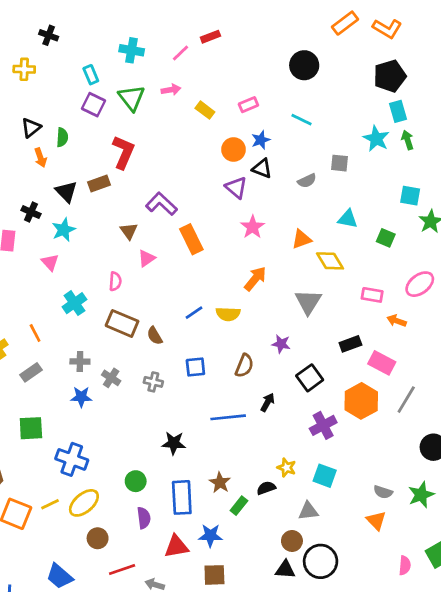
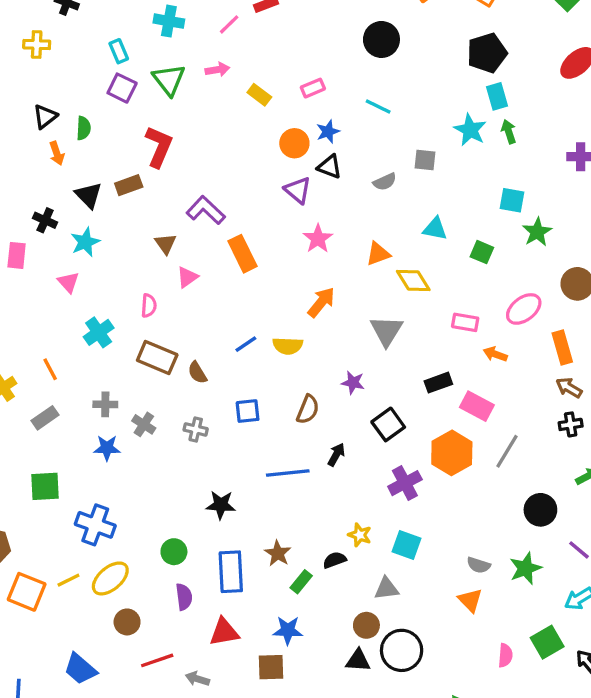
blue star: (210, 536) -> (288, 630), moved

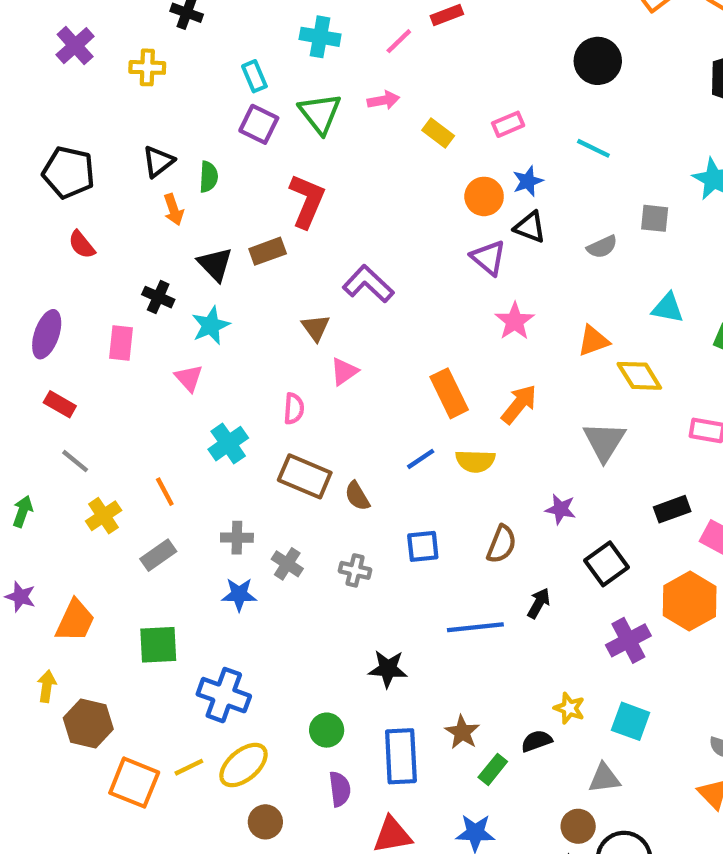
orange rectangle: (243, 254) -> (449, 393), moved

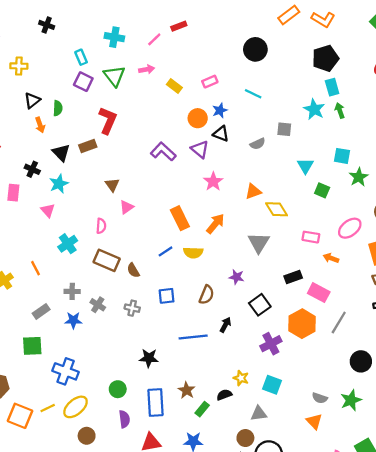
yellow cross: (147, 67) -> (19, 66), moved
purple L-shape: (368, 284) -> (163, 152), moved
cyan triangle: (668, 308) -> (305, 166), moved, turned 49
gray rectangle: (158, 555) -> (41, 311), moved

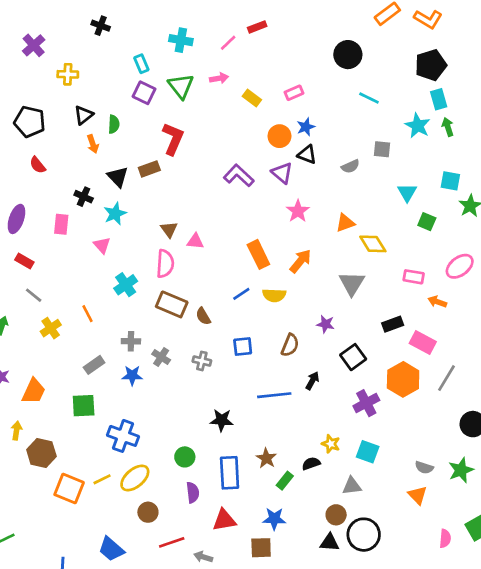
cyan line: (253, 94) -> (369, 98), moved
brown triangle: (112, 185) -> (169, 229), moved
pink triangle: (127, 207) -> (195, 241), turned 40
pink semicircle: (101, 226) -> (165, 264), size x1.5

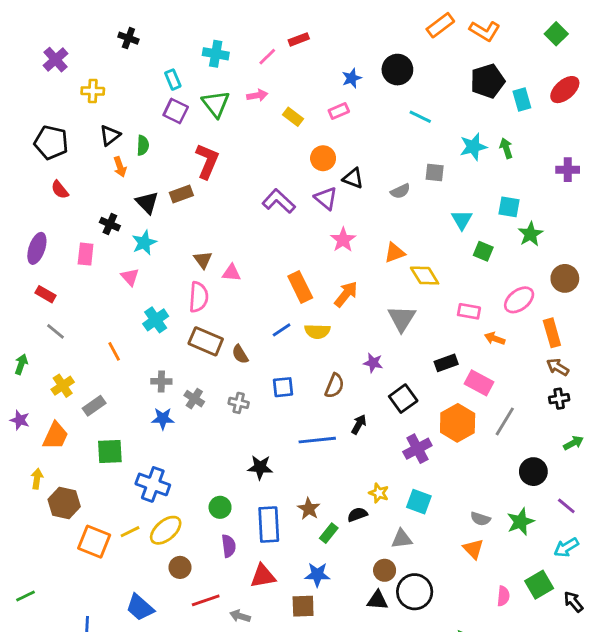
cyan rectangle: (439, 99) -> (522, 100), moved
cyan star: (418, 126) -> (473, 147), turned 30
blue star: (306, 127) -> (352, 78), moved
yellow cross: (51, 328) -> (63, 386), moved
gray rectangle: (94, 365) -> (94, 406), moved

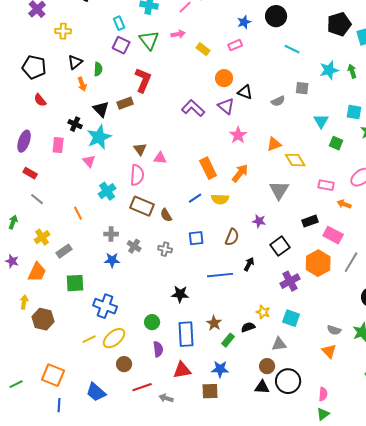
cyan star: (144, 243) -> (99, 137), size x1.4
orange square: (94, 542) -> (53, 375), moved
pink semicircle: (503, 596) -> (323, 394), moved

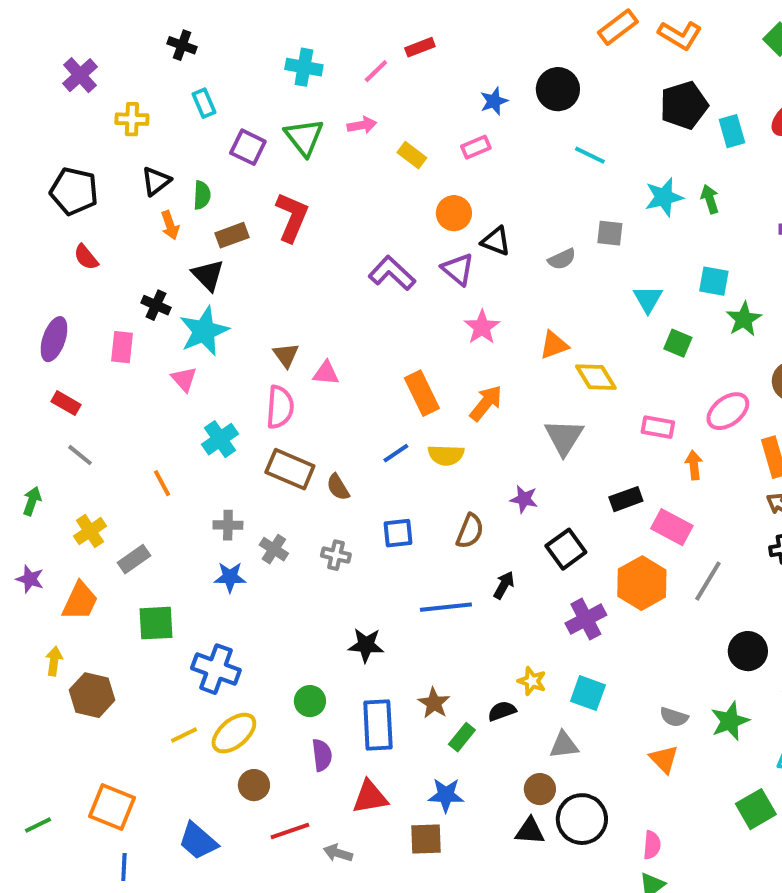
cyan rectangle: (119, 23) -> (204, 103), moved
brown rectangle: (125, 103) -> (232, 235), moved
orange arrow: (344, 204) -> (694, 465), turned 64

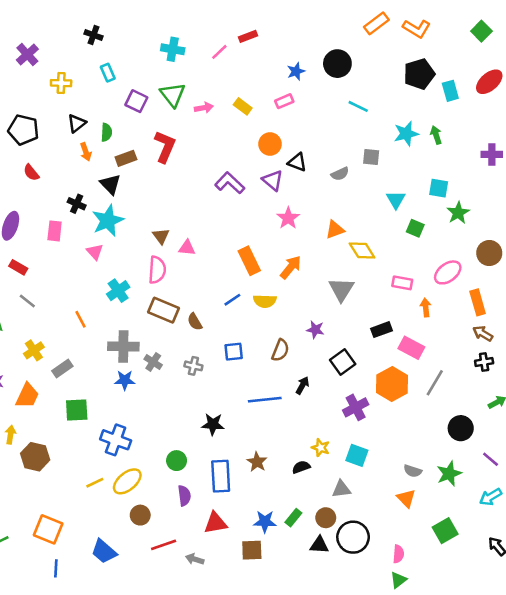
pink arrow: (362, 125) -> (204, 108), moved
gray cross: (228, 525) -> (123, 346), size x1.6
green rectangle: (462, 737) -> (293, 518), moved
green square: (756, 809) -> (445, 531), moved

